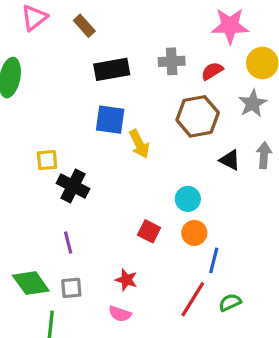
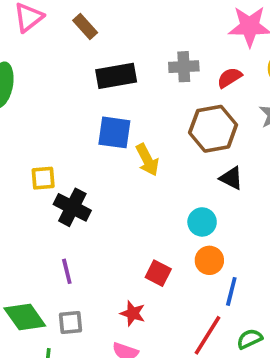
black triangle: (230, 160) -> (231, 178), moved
red square: (149, 231) -> (158, 273), moved

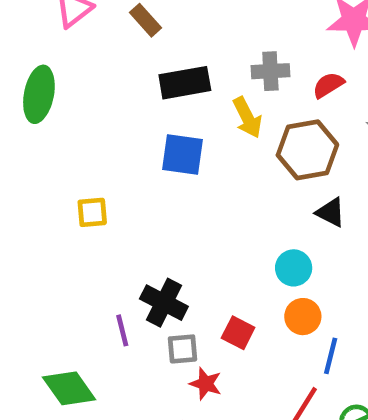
yellow arrow: (147, 160) -> (247, 117), moved
black cross: (72, 207) -> (164, 303), moved
gray square: (70, 322) -> (182, 349), moved

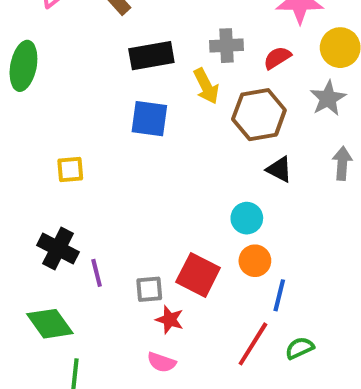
black cross: (164, 303) -> (58, 249), moved
red square: (238, 333) -> (198, 275), size x1.5

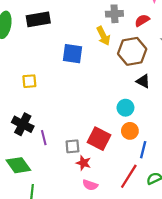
black rectangle: (151, 56) -> (38, 19), moved
pink semicircle: (162, 362) -> (90, 185), moved

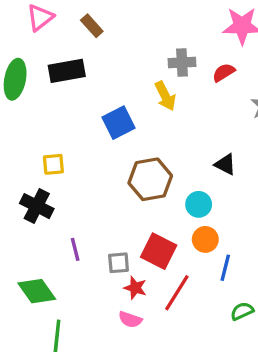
brown hexagon: (132, 51) -> (150, 179), moved
blue square: (72, 54) -> (119, 123), turned -35
black cross: (23, 124) -> (37, 206), moved
red line: (129, 176) -> (177, 293), moved
pink semicircle: (90, 185) -> (130, 320), moved

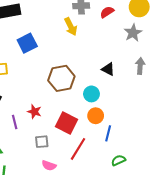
blue square: (119, 123) -> (27, 43), moved
gray square: (119, 263) -> (42, 142), moved
red star: (135, 288) -> (34, 112), moved

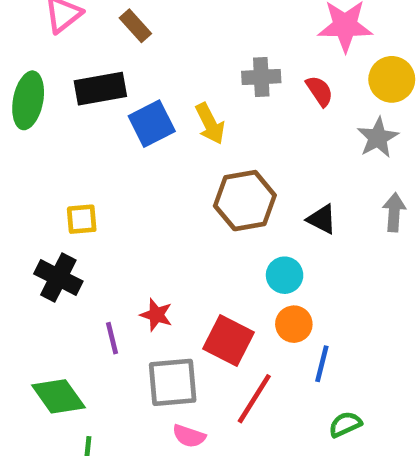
red semicircle: (107, 12) -> (320, 91), turned 88
yellow arrow: (71, 27) -> (210, 124), moved
blue square: (27, 43) -> (152, 124), moved
brown hexagon: (61, 78) -> (245, 201), moved
gray square: (42, 142) -> (173, 382), size x1.6

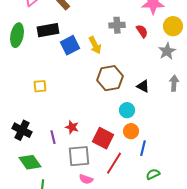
black cross: (58, 277) -> (22, 130), moved

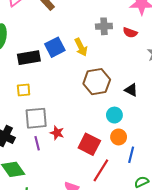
black rectangle: (48, 30) -> (29, 58), moved
red semicircle: (142, 31) -> (130, 33), turned 144
gray square: (79, 156) -> (36, 118), moved

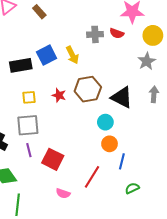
red semicircle: (130, 33) -> (117, 33), moved
yellow square: (24, 90) -> (29, 97), moved
black triangle: (131, 90) -> (122, 97), size x1.6
red star: (57, 133) -> (59, 95), moved
red square: (89, 144) -> (53, 159), moved

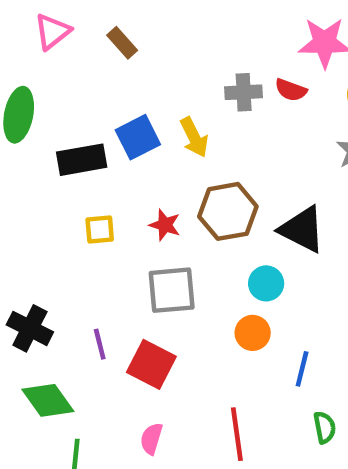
gray square: (28, 125) -> (172, 290), moved
orange circle: (110, 144) -> (253, 333), moved
red line: (92, 177) -> (237, 434), moved, turned -40
green semicircle: (132, 188) -> (325, 427), turned 104
pink semicircle: (63, 193) -> (151, 439), moved, turned 88

